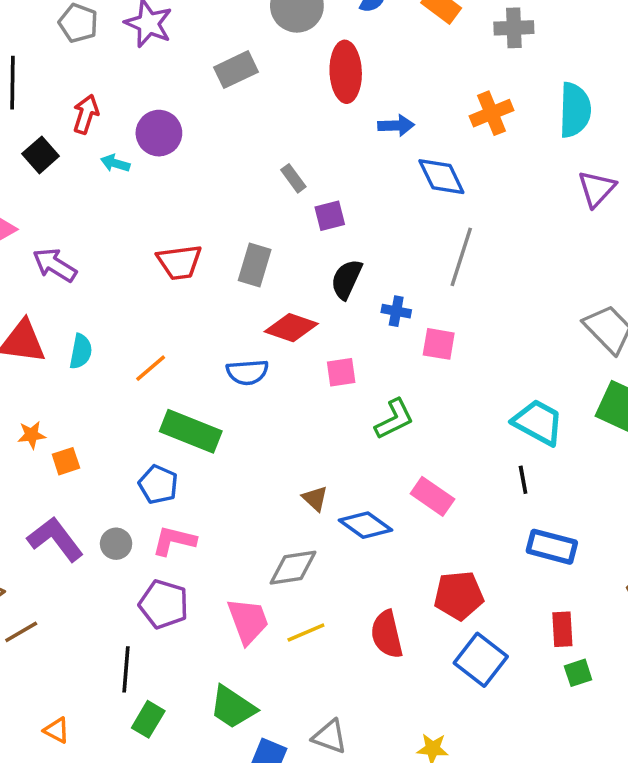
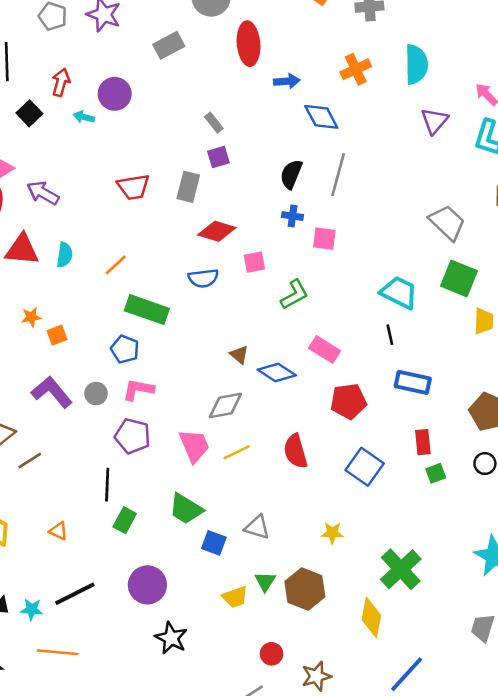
purple square: (330, 216) -> (218, 157), moved
black semicircle: (346, 279) -> (291, 174), moved
blue semicircle: (247, 372) -> (203, 278), moved
red pentagon: (459, 595) -> (348, 401), moved

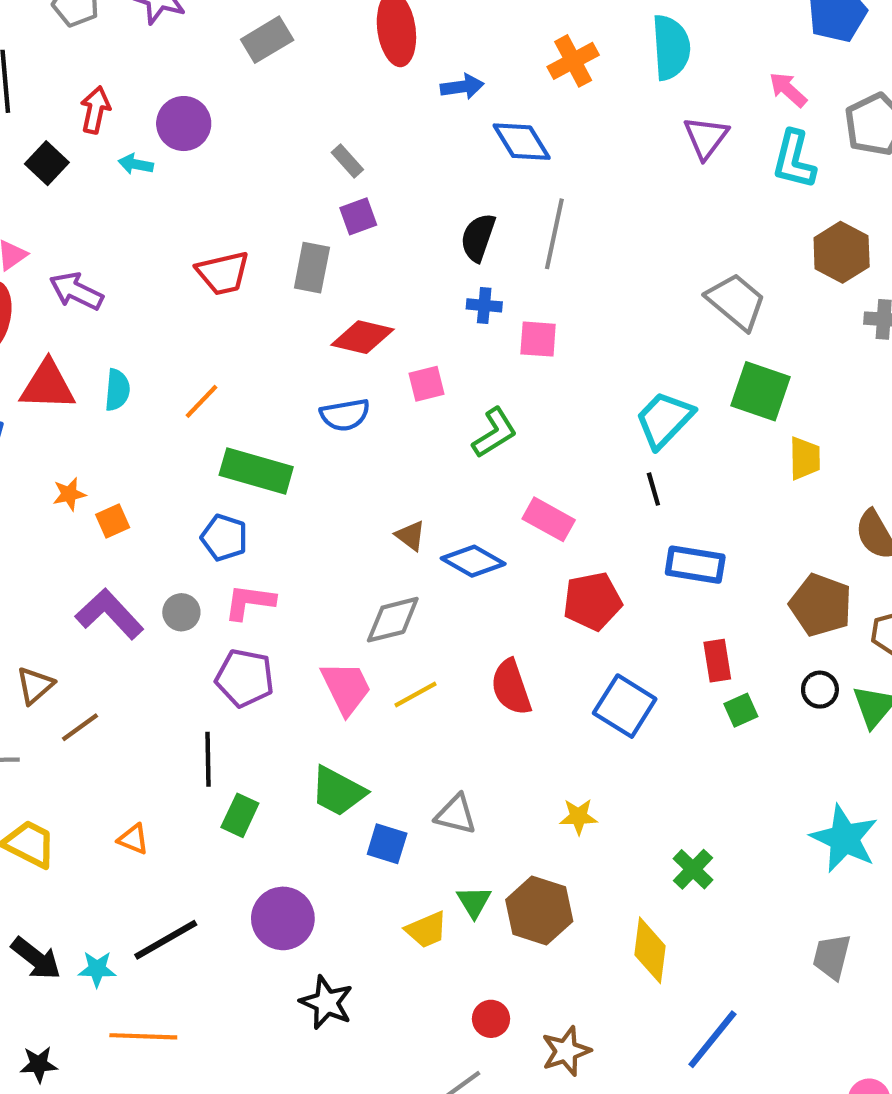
cyan trapezoid: (399, 292) -> (664, 420), turned -69
green cross: (401, 569) -> (693, 869), size x0.6

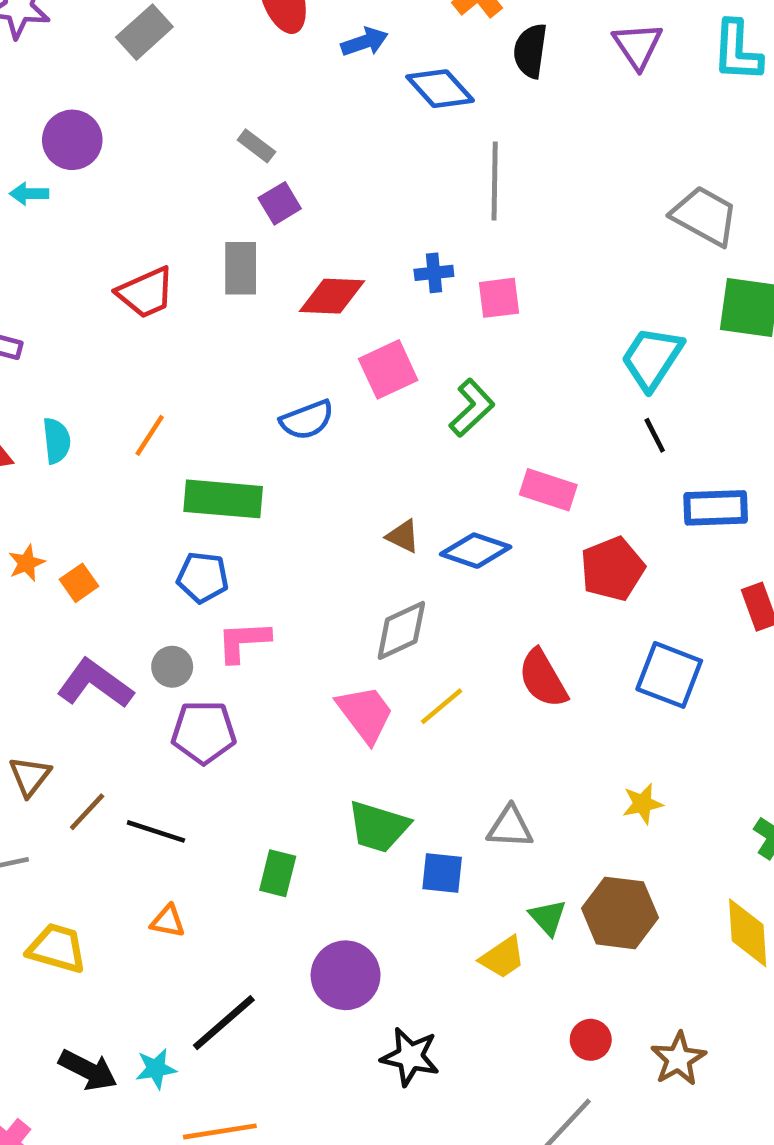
black semicircle: (478, 237) -> (530, 51), moved
red diamond: (362, 337) -> (332, 296), moved
pink square: (426, 384) -> (388, 369), size x1.4
purple pentagon: (245, 678) -> (204, 732), moved
black line: (208, 759) -> (156, 831), moved, turned -60

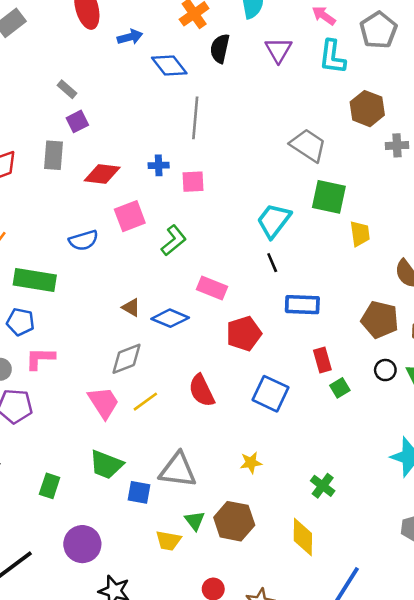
gray triangle: (510, 827) -> (178, 470), size x1.5
yellow trapezoid: (502, 957) -> (168, 541), turned 40

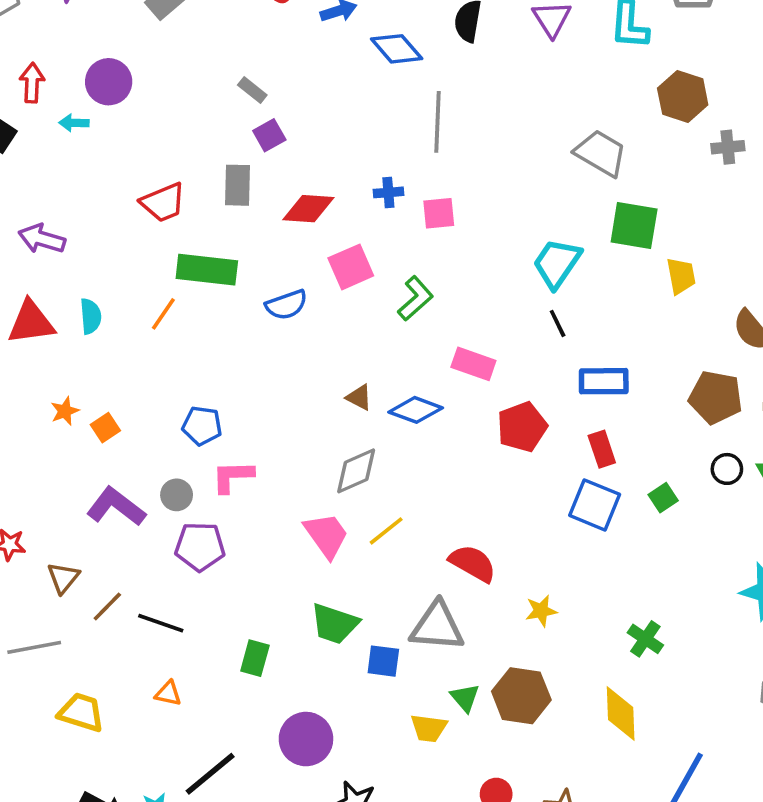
green rectangle: (35, 280) -> (207, 270), moved
red rectangle: (322, 360) -> (602, 449), moved
red semicircle: (202, 391) -> (473, 563), moved, turned 148
blue square: (270, 394) -> (595, 505), moved

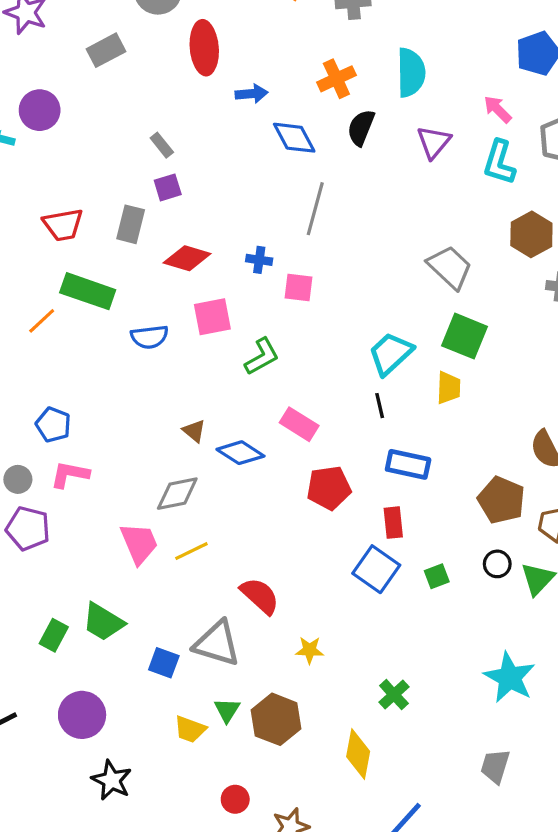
yellow trapezoid: (681, 276) -> (449, 388), moved
green trapezoid: (334, 624) -> (103, 622), moved

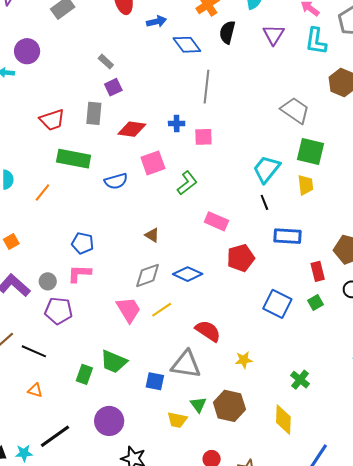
orange line: (42, 321) -> (42, 193), moved
blue pentagon: (53, 425) -> (83, 243), moved
blue diamond: (240, 453) -> (188, 274), moved
red rectangle: (393, 523) -> (318, 271), moved

